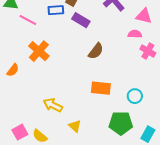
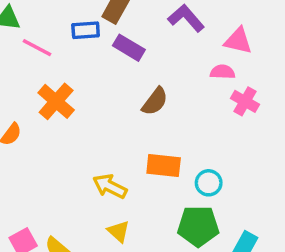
cyan circle: (135, 96) -> (209, 183), moved
yellow arrow: (53, 105) -> (110, 186), moved

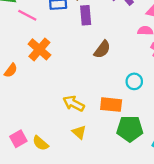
purple rectangle: (129, 48) -> (86, 15), turned 54
orange rectangle: (164, 166) -> (111, 105), moved
cyan circle: (209, 183) -> (134, 81), moved

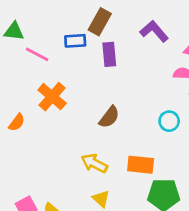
brown semicircle: (102, 49) -> (109, 117), moved
cyan circle: (134, 81) -> (169, 121), moved

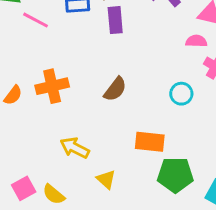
orange cross: (52, 97) -> (52, 86), moved, turned 36
yellow arrow: (94, 163) -> (75, 148), moved

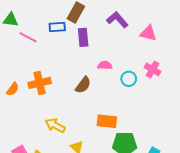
pink semicircle: (196, 41) -> (105, 65), moved
cyan circle: (181, 94) -> (129, 79), moved

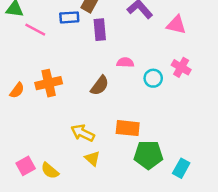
yellow arrow: (55, 125) -> (83, 133), moved

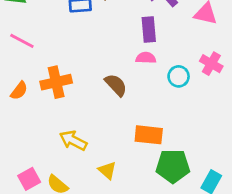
pink line: (35, 30) -> (22, 41), moved
purple rectangle: (100, 30) -> (149, 29), moved
brown semicircle: (100, 86) -> (116, 85), turned -80
yellow arrow: (83, 133) -> (73, 140), moved

